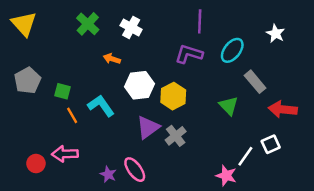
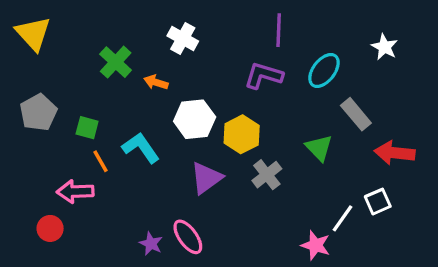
green cross: (88, 24) -> (116, 62), moved
gray cross: (176, 136) -> (267, 175), moved
pink arrow: (65, 154) -> (75, 191), moved

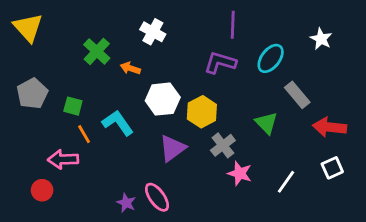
white square: (378, 202) -> (332, 168), moved
pink star: (316, 245) -> (240, 173), moved

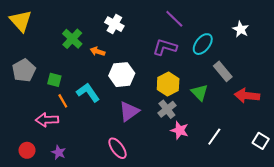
purple line: (233, 25) -> (174, 19), turned -48
yellow hexagon: (202, 112) -> (168, 84), moved
white square: (332, 168) -> (261, 141), moved, turned -35
red circle: (42, 190) -> (27, 150), moved
purple star: (126, 203) -> (59, 152), moved

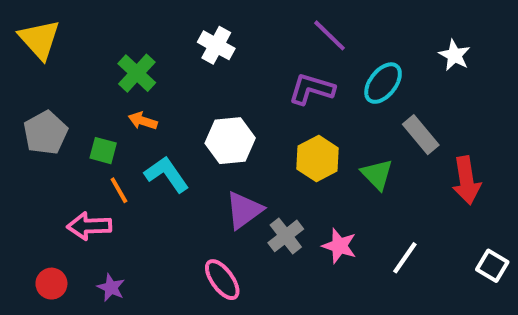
orange arrow: (98, 51) -> (143, 121), moved
red arrow: (247, 96) -> (466, 180), turned -105
gray cross: (167, 109) -> (286, 236), moved

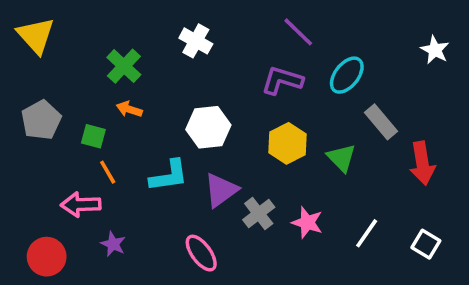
white star: (455, 55) -> (435, 50), moved
cyan L-shape: (167, 174) -> (169, 176), moved, turned 117
white square: (492, 266) -> (426, 244), moved
red circle: (51, 284) -> (47, 257), size x1.4
purple star: (111, 288) -> (113, 244), moved

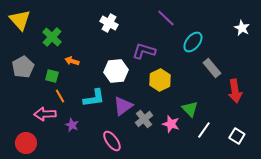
green cross: (124, 66) -> (52, 37), moved
purple L-shape: (282, 80) -> (144, 51), moved
green triangle: (341, 158) -> (190, 109), moved
purple star: (113, 244) -> (72, 125), moved

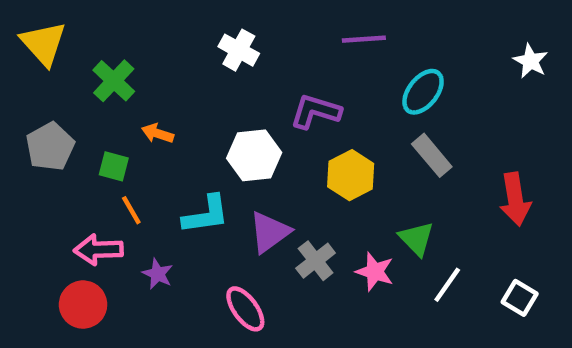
purple line: (166, 18) -> (364, 39), turned -48
gray rectangle: (212, 68) -> (432, 155), moved
red circle: (26, 143) -> (83, 305), moved

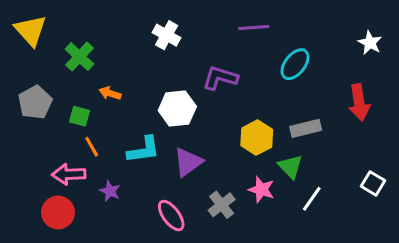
gray rectangle: (432, 155) -> (306, 128), moved, turned -64
yellow hexagon: (351, 175) -> (257, 138), moved
red arrow: (515, 199) -> (359, 102), moved
gray cross: (316, 261) -> (222, 205), moved
white square: (520, 298) -> (373, 183), moved

